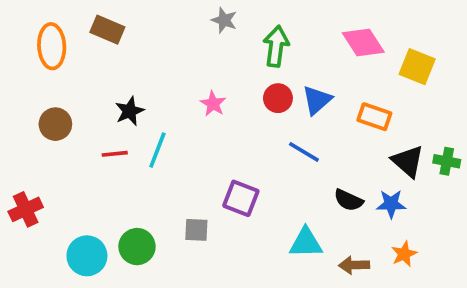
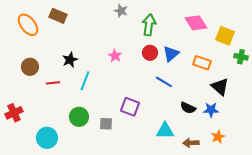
orange ellipse: (52, 46) -> (28, 25), turned -35
red line: (115, 154) -> (53, 83), moved
green cross: (447, 161) -> (241, 57), moved
green circle: (137, 247) -> (79, 117), moved

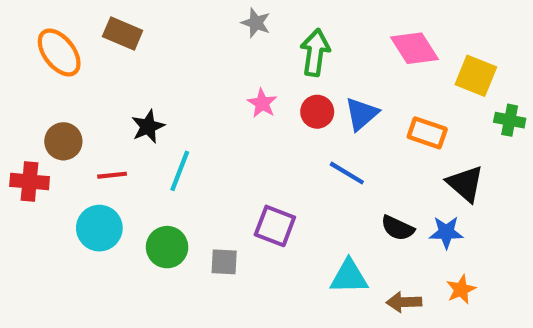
pink star: (115, 56) -> (262, 103), moved
red cross: (14, 113) -> (30, 182), moved, turned 30
cyan circle: (47, 138) -> (99, 228), moved

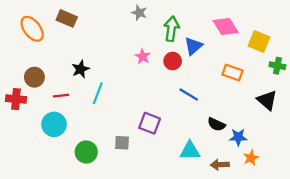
blue triangle: (362, 114) -> (193, 46), moved
black triangle: (465, 184) -> (267, 100), moved
blue star: (446, 232) -> (238, 137), moved
green circle: (167, 247) -> (86, 152), moved

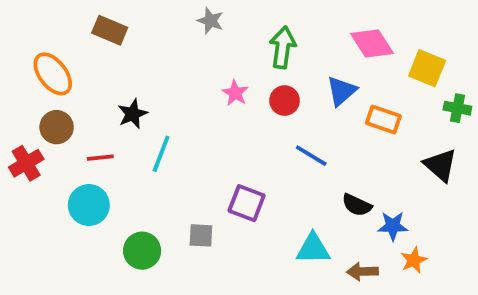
gray star: (139, 13) -> (210, 21), moved
orange ellipse: (32, 29) -> (53, 74), moved
blue triangle: (193, 46) -> (342, 91), moved
red cross: (16, 99) -> (26, 163), turned -36

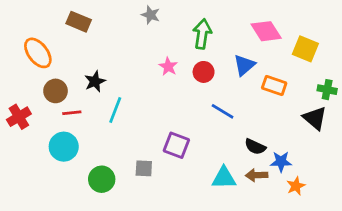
green cross: (457, 108) -> (327, 90), moved
brown circle: (57, 127) -> (56, 91), moved
brown arrow: (362, 272) -> (257, 175), moved

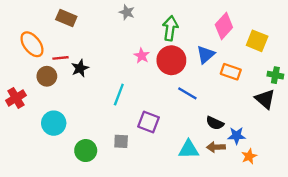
pink diamond: (266, 31) -> (224, 26), turned 75
red circle: (204, 72) -> (171, 60), size x1.6
cyan line: (115, 110) -> (119, 95), moved
red line: (72, 113) -> (61, 58), moved

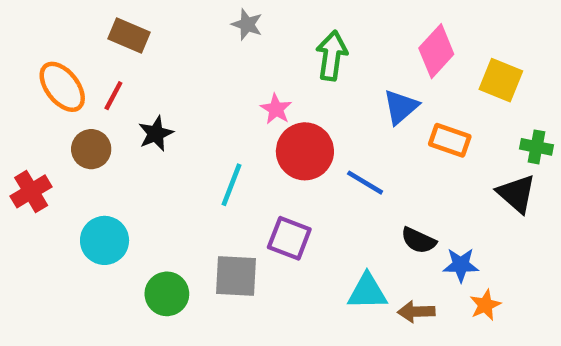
red line: (61, 58) -> (113, 96), moved, turned -56
red circle: (171, 60) -> (305, 151), moved
gray square: (121, 141) -> (236, 276), size x1.5
brown arrow: (216, 147) -> (416, 312), moved

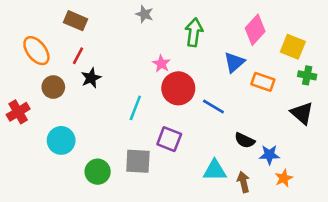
red line: (113, 96) -> (78, 56), moved
green cross: (537, 147) -> (307, 75), moved
brown arrow: (416, 312) -> (243, 182), turned 78

